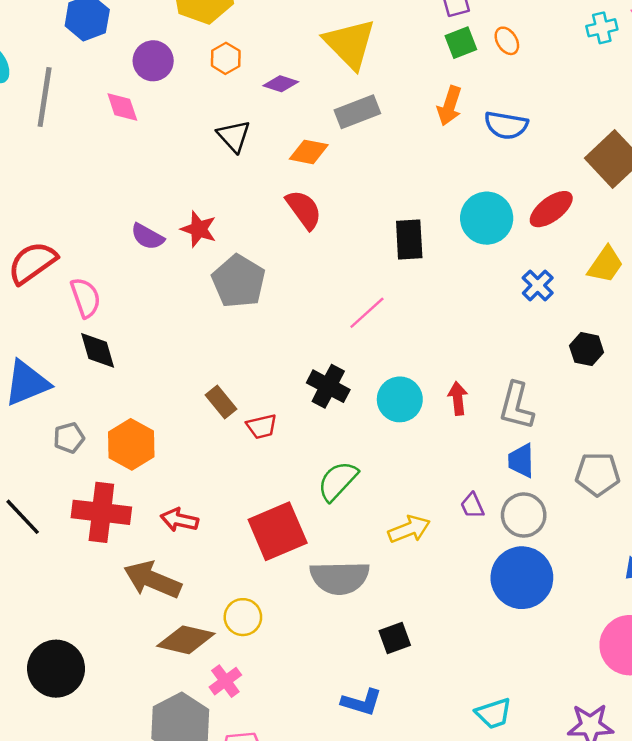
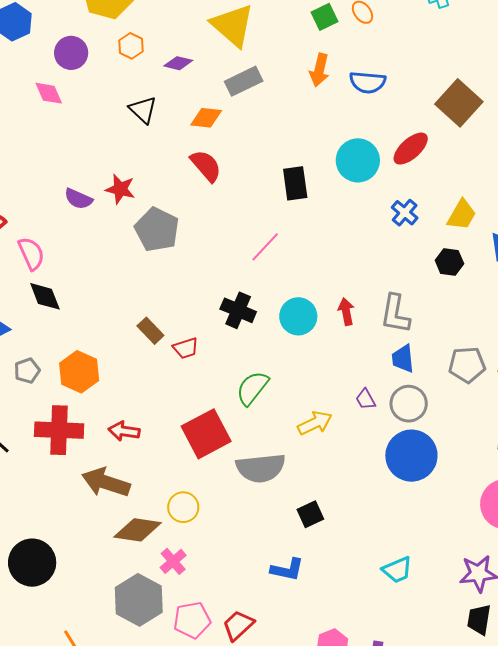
yellow trapezoid: (605, 265) -> (462, 215), moved

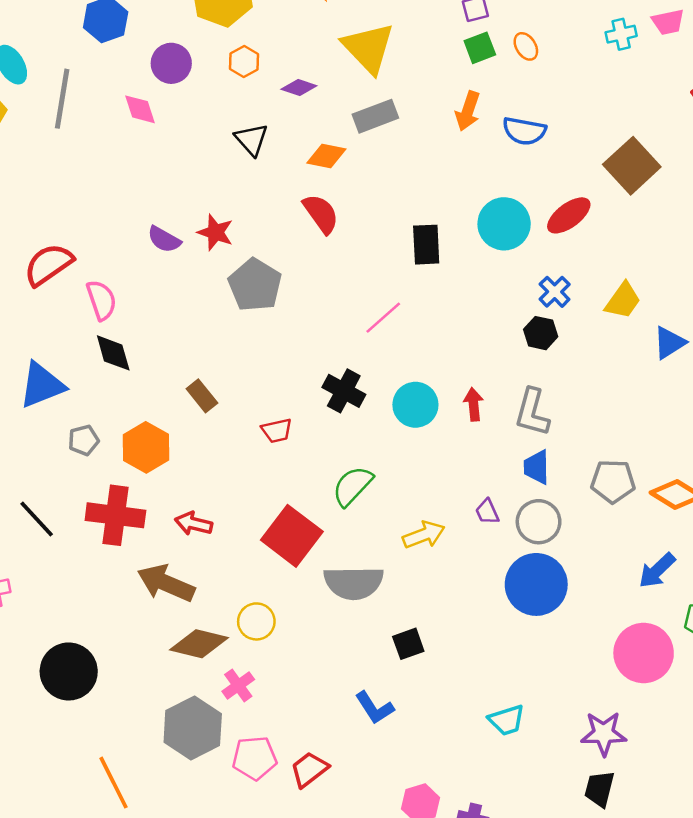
black hexagon: (449, 262) -> (541, 333), moved
brown rectangle: (150, 331) -> (202, 396), moved
red square: (206, 434) -> (292, 536), turned -30
blue L-shape: (287, 570) -> (374, 708), turned 40

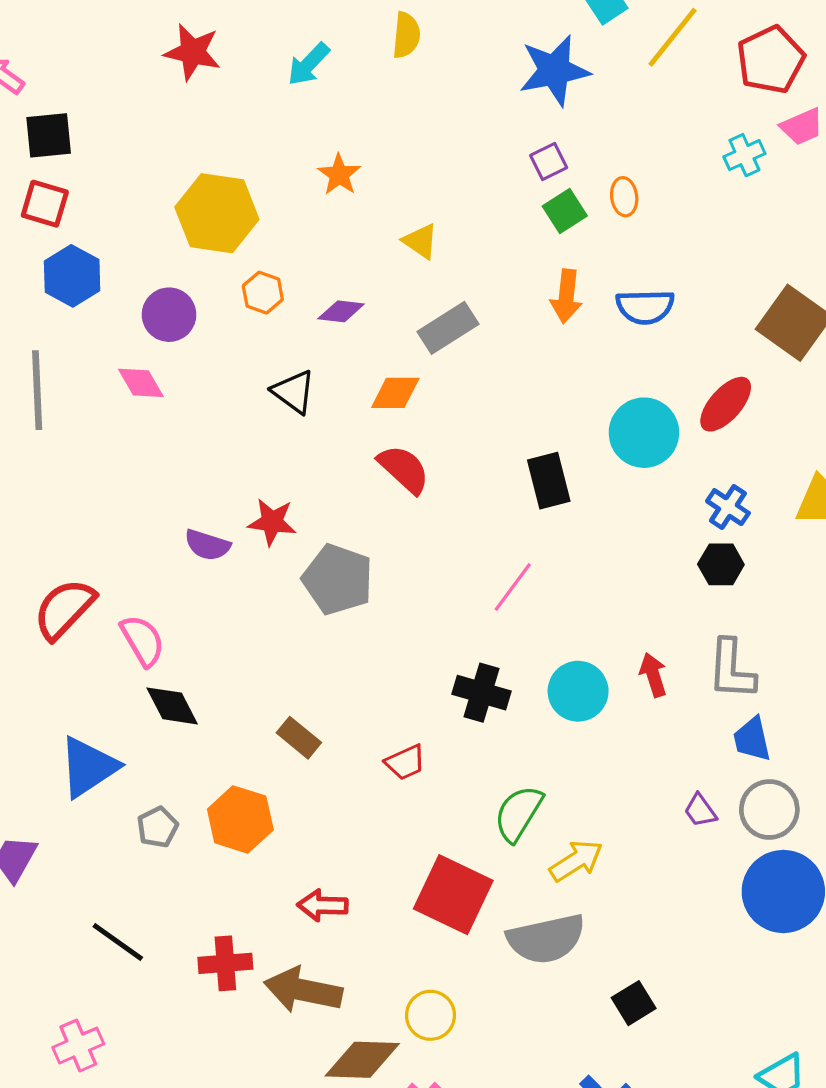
orange ellipse: (526, 46) -> (624, 197), turned 36
yellow triangle: (368, 48) -> (420, 241), size x0.5
red cross: (115, 515) -> (225, 963), moved, size x0.7
yellow arrow: (424, 535) -> (576, 861), moved

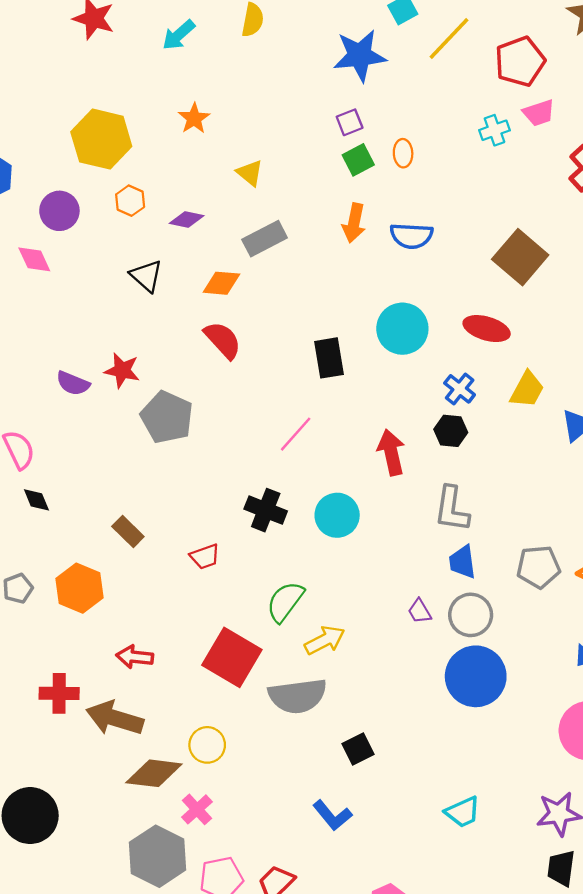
red ellipse: (726, 404) -> (487, 329), moved, turned 60
red arrow: (653, 675) -> (391, 452), moved, size x1.4
black diamond: (172, 706) -> (36, 500), size x0.7

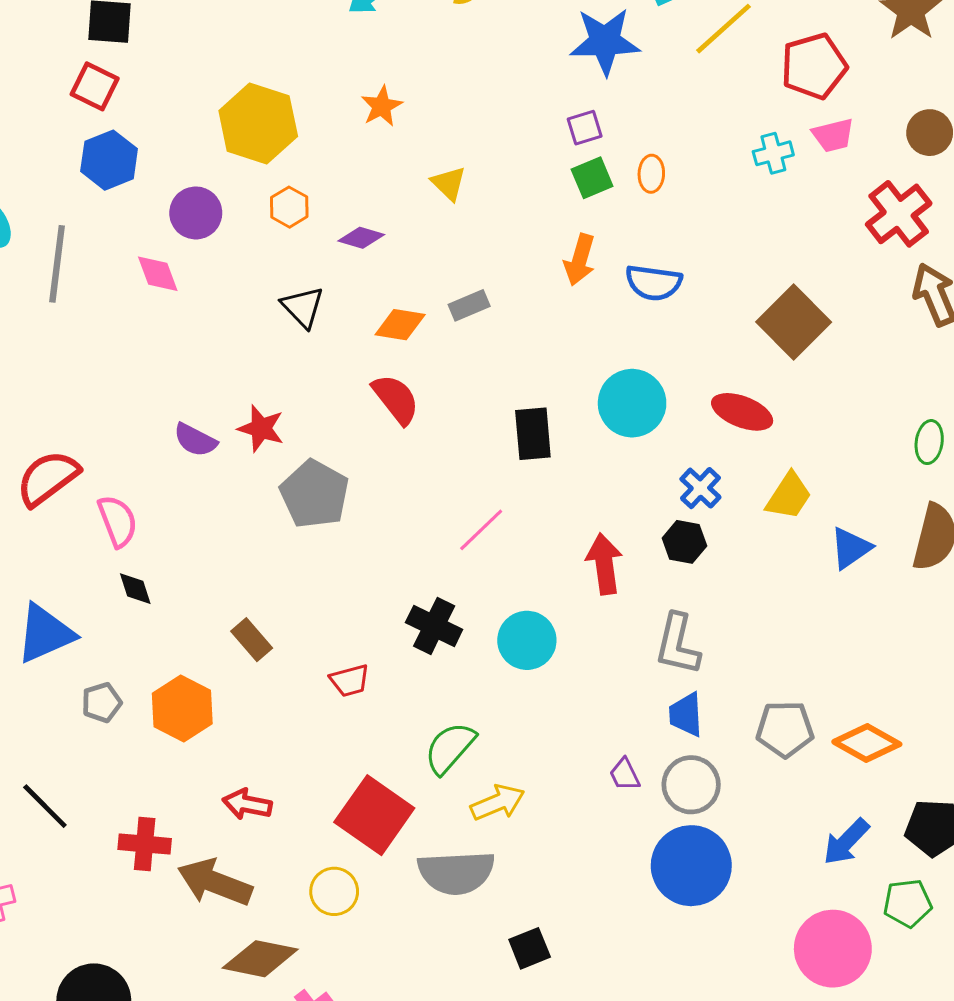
gray rectangle: (265, 239) -> (469, 305), moved, size x0.7
yellow circle: (207, 745) -> (334, 891), moved

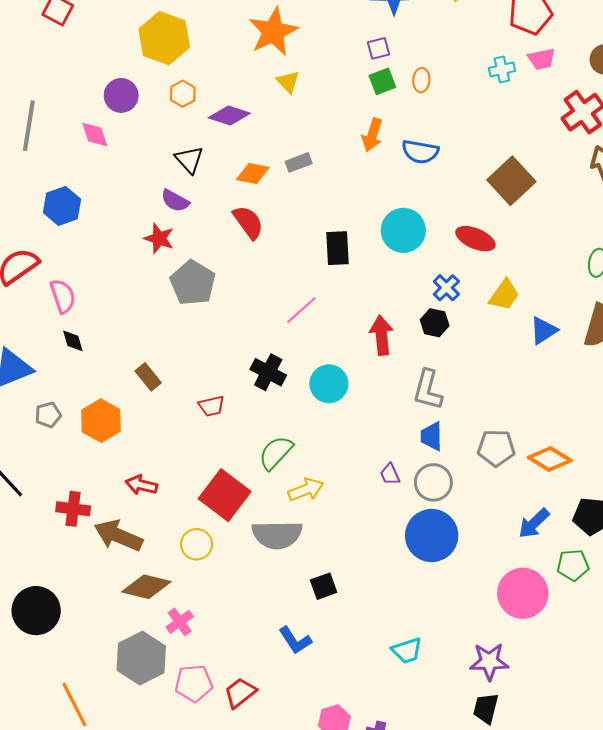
orange star: (382, 106) -> (273, 32), moved, size x1.8
blue hexagon: (109, 160) -> (62, 206), moved
purple diamond: (361, 238) -> (229, 115), size x1.4
purple semicircle: (195, 440) -> (175, 201), moved

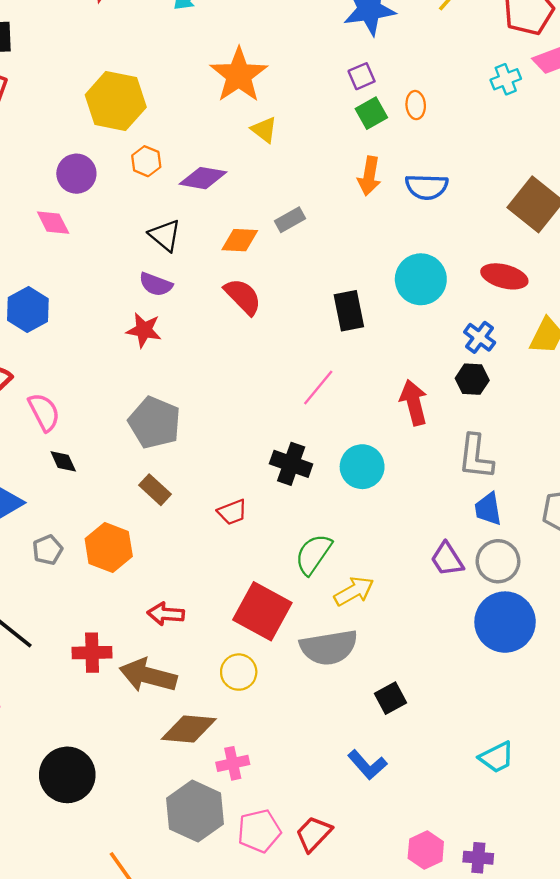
gray pentagon: (193, 283) -> (155, 422), moved
purple trapezoid: (390, 474) -> (447, 559), size x1.4
pink cross: (180, 622) -> (233, 763), turned 32

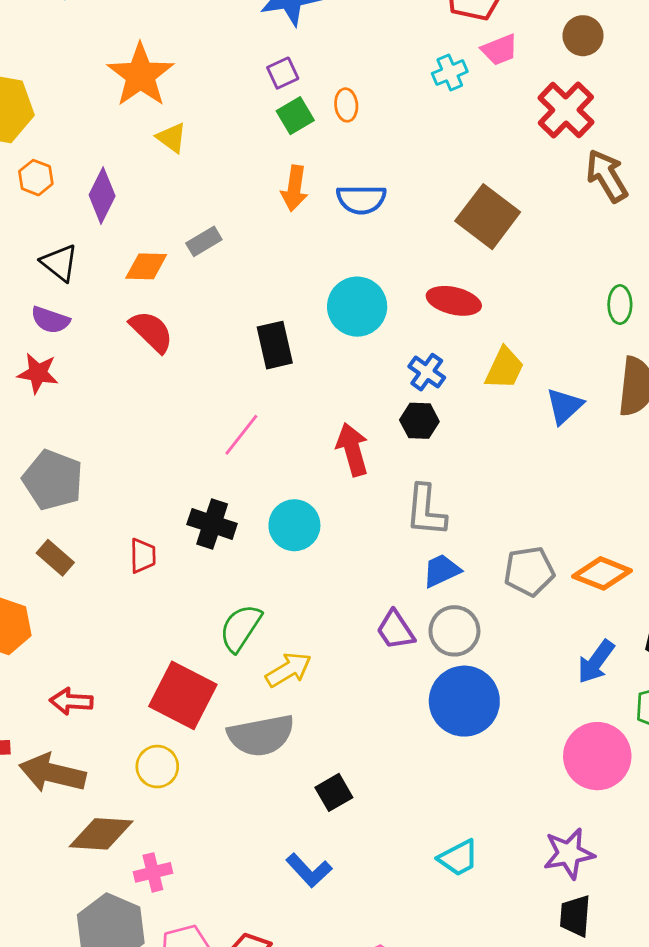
purple diamond: (203, 178) -> (102, 196), turned -72
blue trapezoid: (488, 509) -> (441, 571), turned 76
red trapezoid: (232, 512) -> (143, 556), moved, turned -68

